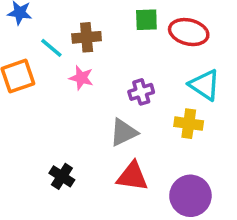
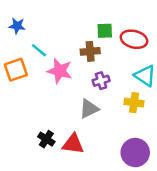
brown cross: (87, 37) -> (90, 51), moved
pink star: (81, 78) -> (60, 71), size x1.5
red triangle: (132, 176) -> (73, 144), moved

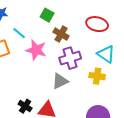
green square: (105, 31) -> (47, 15), moved, turned 32
brown cross: (90, 51) -> (61, 34), turned 35
purple cross: (101, 81) -> (70, 58), size x1.5

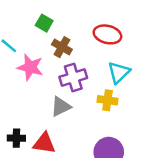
cyan triangle: (106, 54) -> (119, 72), turned 42
black cross: (25, 106) -> (16, 138), turned -32

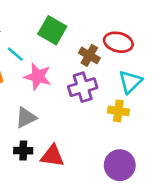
green square: (44, 23) -> (52, 30), size x1.5
brown cross: (62, 47) -> (89, 55), moved
gray triangle: (61, 107) -> (26, 118), moved

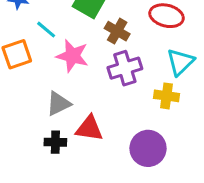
brown cross: (89, 55) -> (117, 31), moved
red triangle: (52, 156) -> (89, 128), moved
purple circle: (120, 165) -> (148, 148), moved

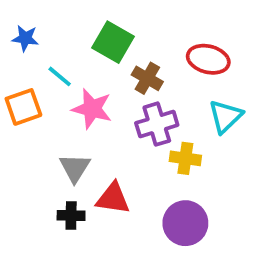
yellow cross: (167, 96) -> (185, 158), moved
gray triangle: (59, 104) -> (75, 168), turned -32

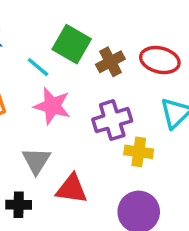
cyan line: (60, 76) -> (38, 67), moved
brown cross: (147, 78) -> (110, 62), moved, turned 32
black cross: (71, 216) -> (19, 205), moved

